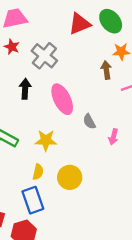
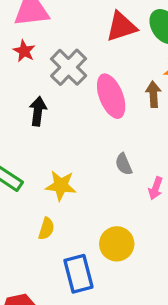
pink ellipse: (62, 99) -> (111, 96), moved
yellow circle: (70, 177) -> (117, 244), moved
blue rectangle: (33, 200) -> (78, 274), moved

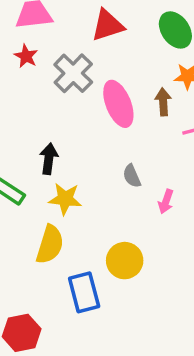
red triangle: (121, 27) -> (108, 25), moved
black arrow: (38, 111) -> (49, 159), moved
yellow semicircle: (46, 229) -> (50, 245), size x1.6

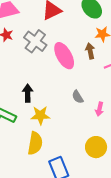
yellow circle: (125, 261) -> (96, 147), moved

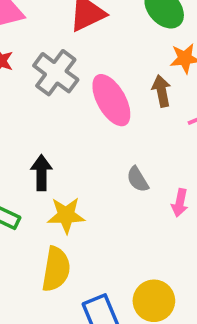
yellow circle: (96, 147) -> (154, 301), moved

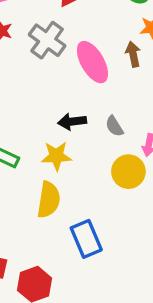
black arrow: (41, 173) -> (72, 122), moved, turned -96
yellow circle: (154, 301) -> (128, 172), moved

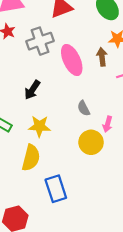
gray cross: (47, 40) -> (40, 41), turned 30
black arrow: (72, 122) -> (32, 90), moved, turned -54

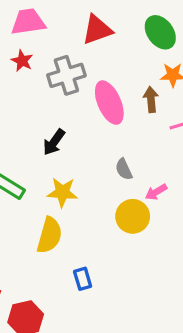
pink arrow: (108, 124) -> (156, 192), turned 42
blue rectangle: (56, 189) -> (83, 279), size x0.6

